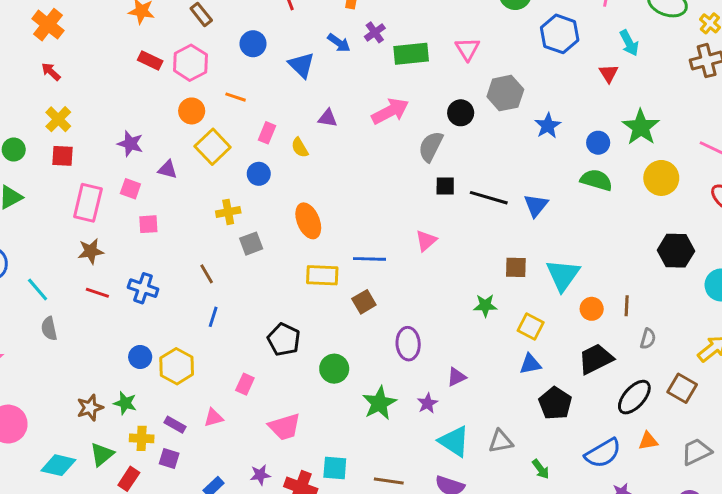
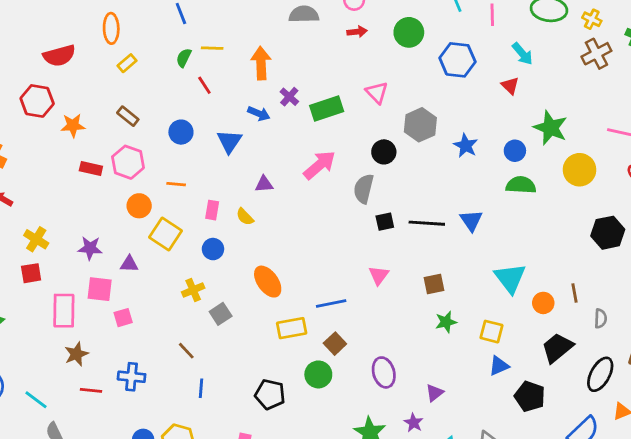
blue triangle: (301, 65) -> (229, 141), turned 32
yellow cross: (58, 119) -> (36, 239), moved
pink square: (130, 189) -> (100, 289), size x1.4
brown square: (516, 267) -> (434, 284), moved
green circle: (334, 369) -> (318, 374), moved

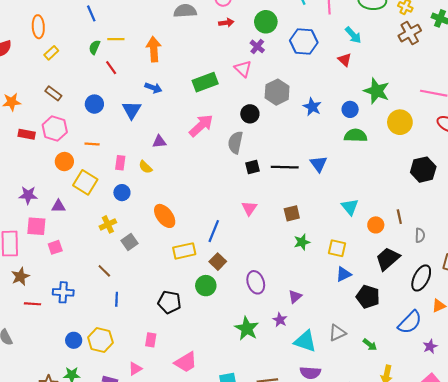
purple cross: (289, 97) -> (257, 46), moved
cyan triangle: (510, 278) -> (350, 207), size x0.7
blue line: (331, 303) -> (214, 231), turned -55

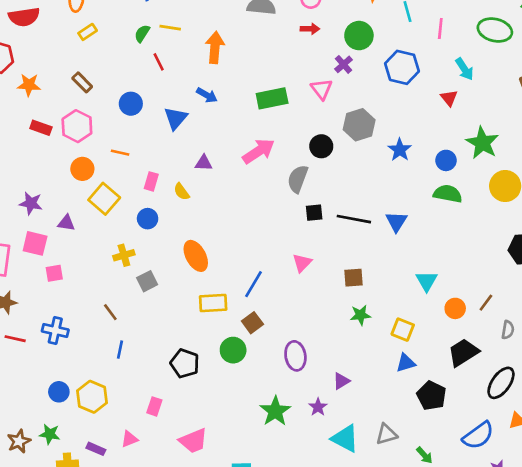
brown line: (399, 217) -> (486, 303), turned 40

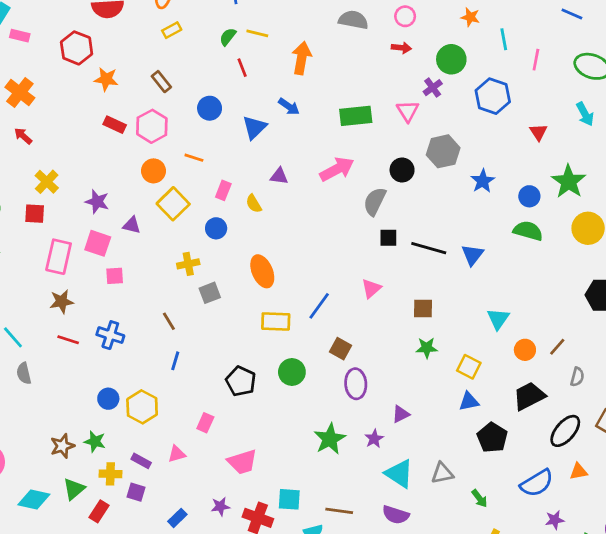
cyan arrow: (464, 69) -> (585, 114), moved
brown square: (252, 323) -> (340, 349), moved, turned -30

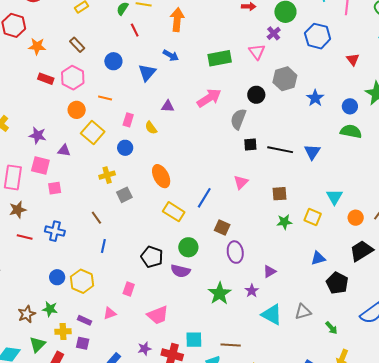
yellow rectangle: (276, 321) -> (174, 212), turned 35
yellow square: (469, 367) -> (313, 217), moved
purple semicircle: (396, 515) -> (180, 271), moved

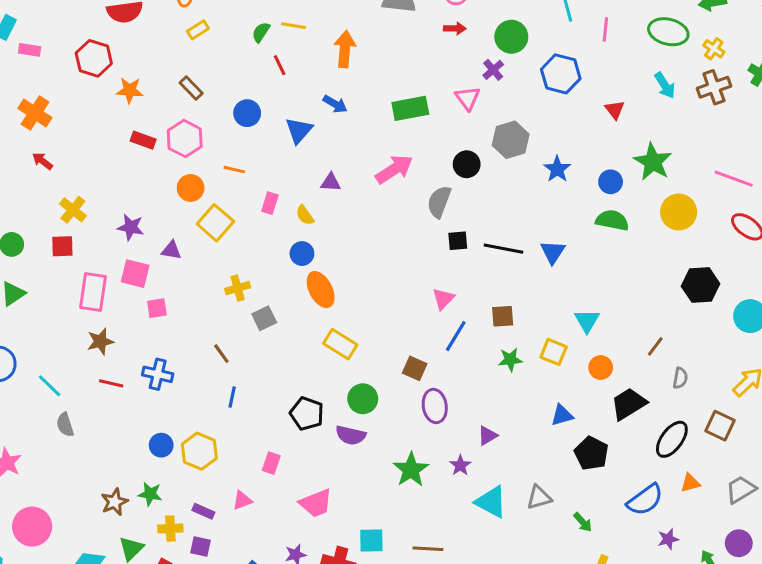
blue circle: (125, 148) -> (302, 254), moved
blue line: (204, 198) -> (456, 336), moved
orange circle: (356, 218) -> (601, 368), moved

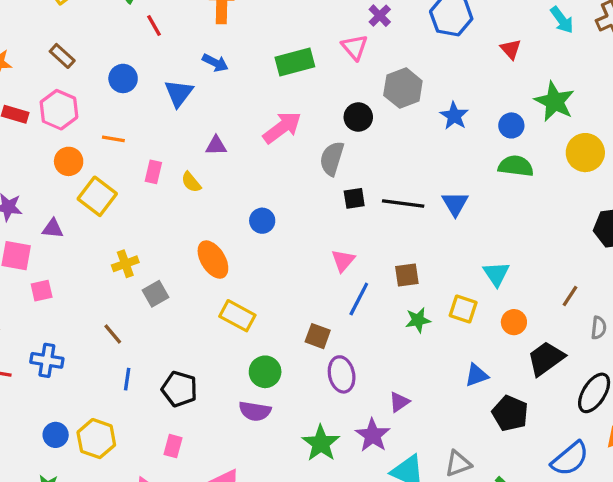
blue circle: (302, 254) -> (262, 221), moved
black pentagon: (307, 414) -> (179, 389), moved
purple star: (460, 465) -> (373, 435), size x1.5

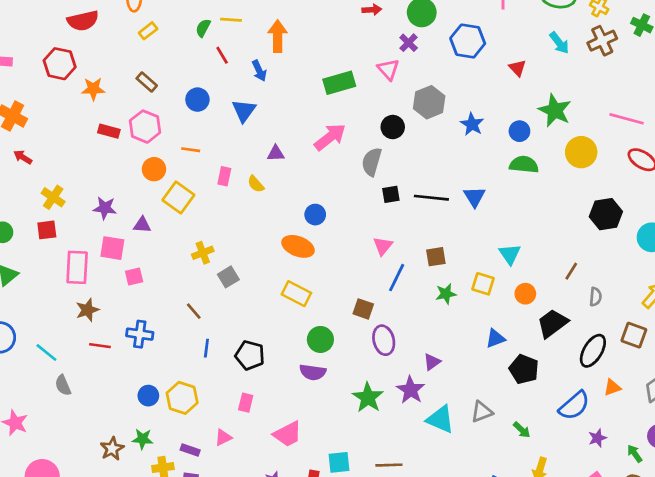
blue arrow: (215, 63) -> (259, 71), moved, turned 40
orange ellipse: (213, 260) -> (298, 246), moved, turned -36

